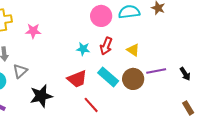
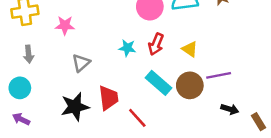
gray triangle: (20, 71) -> (81, 63), moved
black arrow: (185, 74) -> (230, 109), moved, turned -40
red trapezoid: (77, 79) -> (109, 98), moved, turned -75

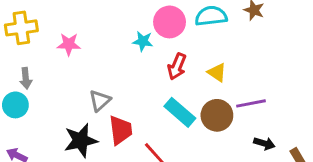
cyan star: (127, 48) -> (143, 41), moved
gray triangle: (81, 63) -> (100, 101), moved
cyan circle: (20, 88) -> (15, 105), moved

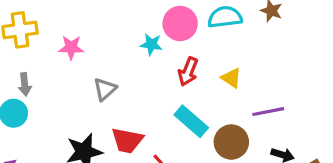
gray triangle: (100, 101) -> (105, 89), moved
brown circle: (217, 115) -> (231, 142), moved
red trapezoid: (121, 130) -> (127, 140), turned 108

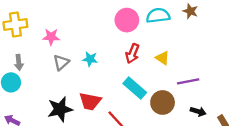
cyan star: (151, 44) -> (90, 59), moved
gray triangle: (105, 89) -> (61, 62), moved

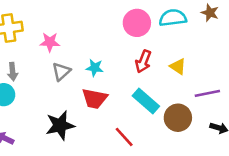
red trapezoid: (90, 101) -> (95, 99), moved

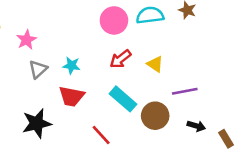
pink star: (50, 42) -> (26, 40), turned -30
red arrow: (143, 61) -> (120, 59), turned 30

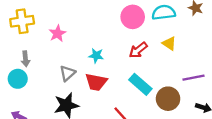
yellow triangle: (155, 64) -> (169, 43), moved
gray triangle: (38, 69) -> (67, 73), moved

